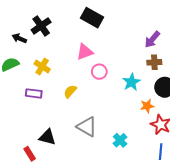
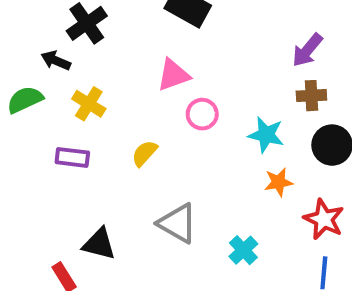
black arrow: (19, 38) -> (56, 61), moved
cyan star: (131, 82) -> (266, 135), turned -30
orange star: (147, 106) -> (278, 182), moved

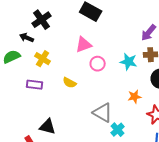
cyan star: (266, 135) -> (129, 62), moved
yellow semicircle: (144, 153) -> (70, 83), turned -104
gray triangle: (177, 223) -> (103, 113), moved

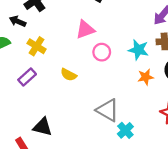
purple rectangle: (35, 85) -> (27, 77), turned -49
orange star: (135, 97) -> (146, 77), moved

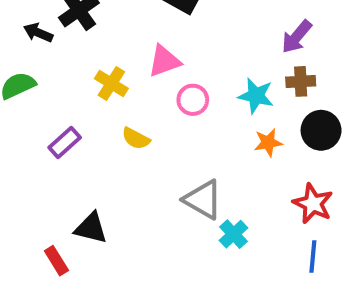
black arrow: (18, 21) -> (38, 33), moved
yellow cross: (37, 46) -> (111, 84), moved

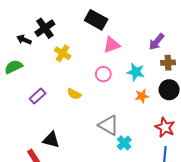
pink triangle: (164, 61) -> (112, 45), moved
brown cross: (301, 81) -> (168, 63), moved
yellow cross: (111, 84) -> (63, 53), moved

